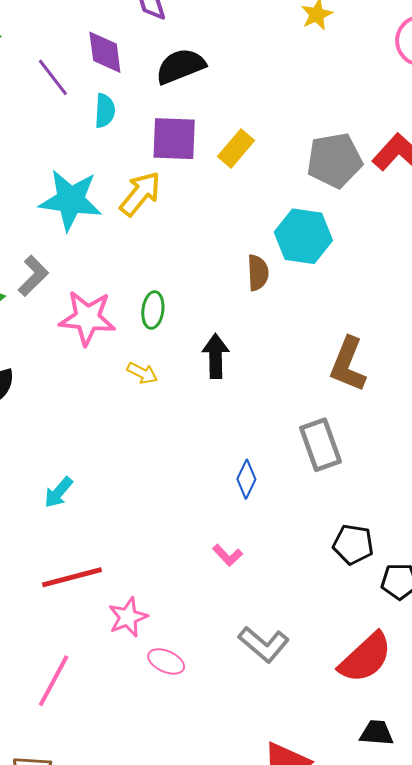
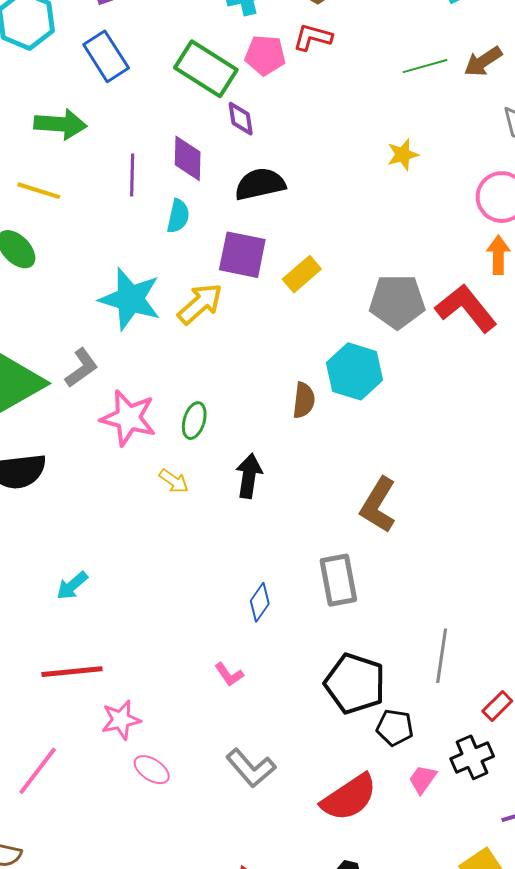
purple line: (53, 77) -> (132, 175), turned 30
black pentagon: (353, 544) -> (355, 684), size x1.5

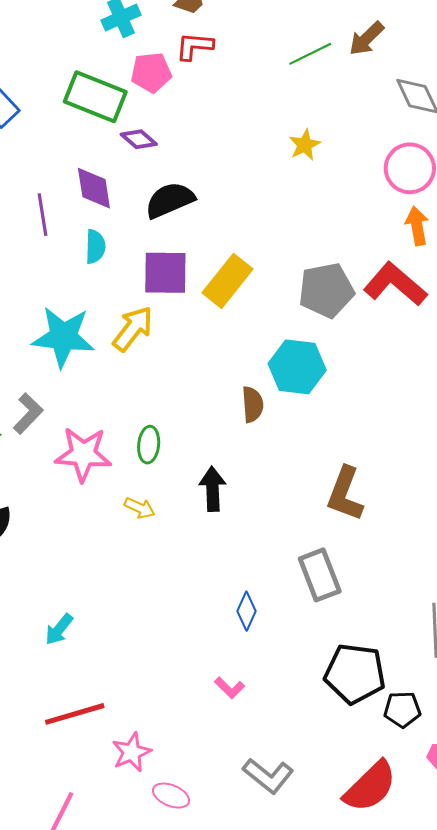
purple diamond: (241, 119) -> (139, 139), turned -30
yellow rectangle: (302, 274) -> (227, 281), size x1.4

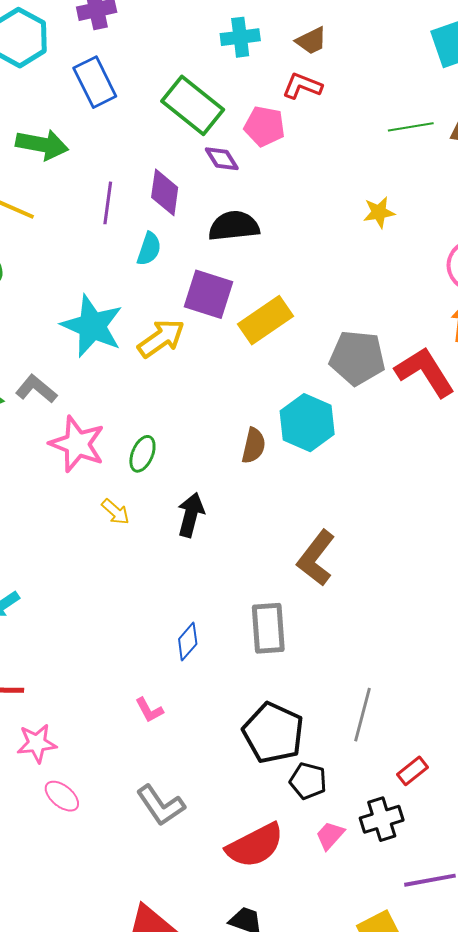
pink pentagon: (151, 72) -> (264, 126), moved
gray L-shape: (28, 413) -> (36, 389), turned -111

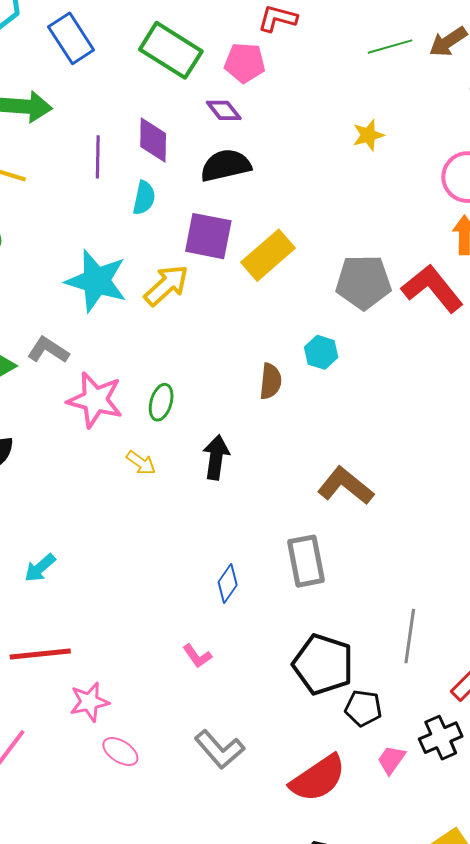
purple diamond: (222, 159) -> (224, 110), moved
cyan hexagon: (307, 423) -> (321, 352), size x0.6
brown L-shape: (316, 558) -> (346, 486), turned 98

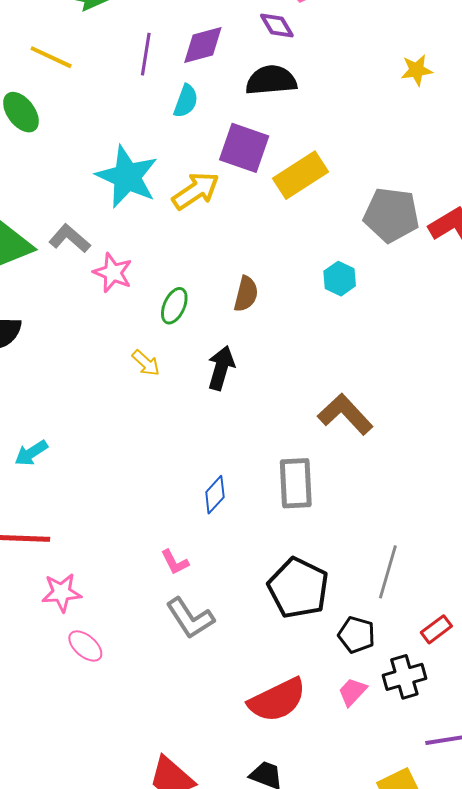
purple diamond: (153, 140) -> (203, 45), turned 66
brown semicircle: (271, 381) -> (246, 294), moved
pink star: (95, 400) -> (113, 273), moved, size x0.7
black pentagon: (363, 708) -> (357, 635), moved
gray L-shape: (219, 749) -> (190, 618), moved

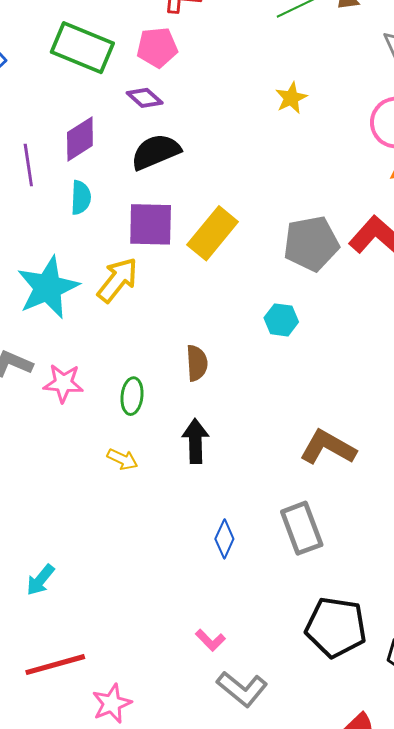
cyan star: (127, 177) -> (48, 287), turned -30
blue diamond: (215, 495) -> (224, 539), moved

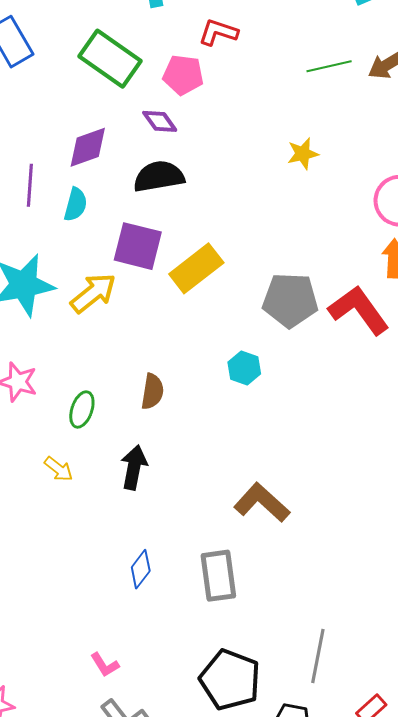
purple line: (28, 165) -> (30, 185), moved

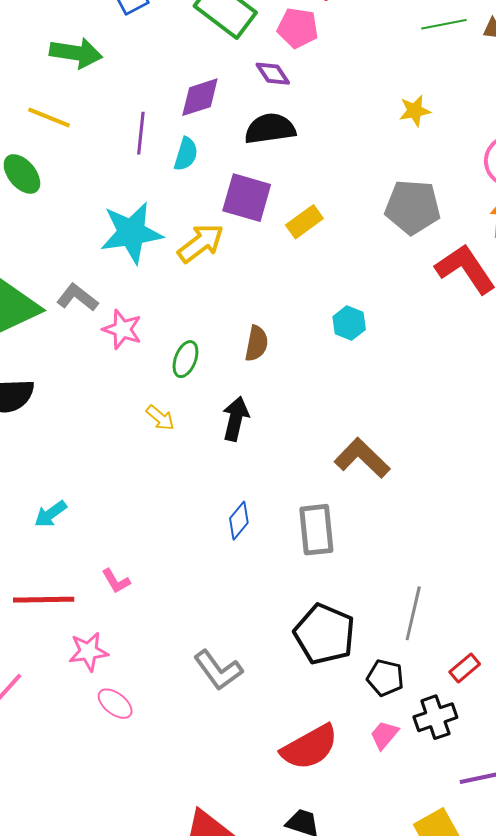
yellow rectangle: (196, 268) -> (304, 222), size x0.7
gray pentagon: (290, 300) -> (413, 207), moved
pink L-shape: (105, 665) -> (116, 581), moved

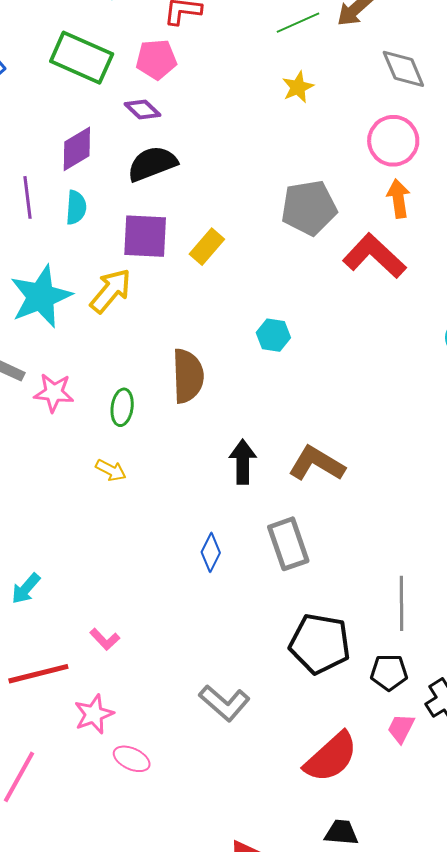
yellow star: (415, 111) -> (298, 87), moved
brown semicircle: (257, 343) -> (188, 376), size x1.5
black arrow: (236, 419) -> (243, 462), moved

